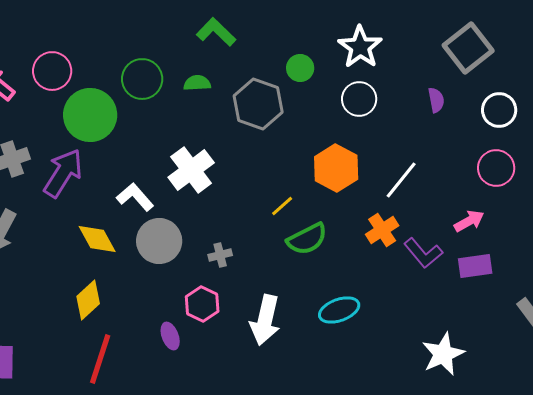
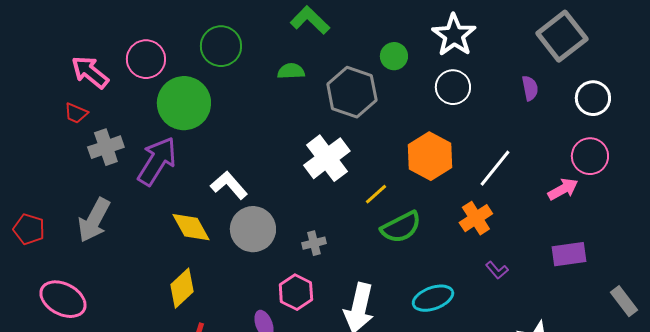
green circle: (142, 79) -> (221, 46), moved
white cross: (191, 170) -> (327, 158), moved
pink arrow: (469, 221) -> (563, 189), moved
purple L-shape: (423, 253) -> (497, 270), moved, size x0.6

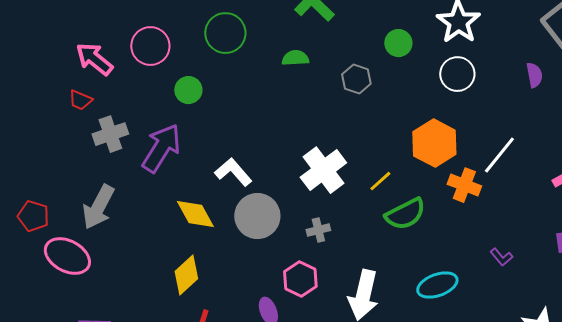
gray hexagon: (352, 92) -> (356, 79), size x0.6
green circle: (184, 103) -> (188, 90), size x0.5
white cross: (327, 158) -> (323, 170), moved
orange cross: (476, 218) -> (464, 185), moved, turned -36
pink ellipse: (63, 299) -> (67, 256), moved

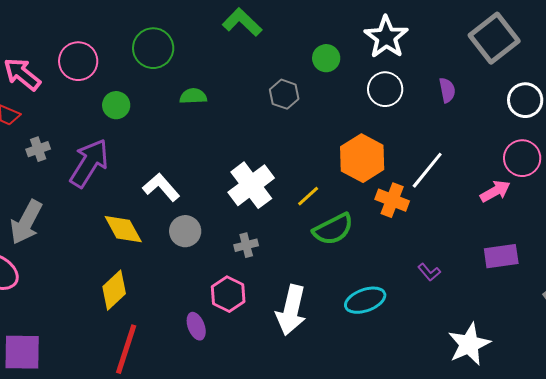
green semicircle: (295, 58) -> (193, 96), moved
purple semicircle: (534, 75) -> (447, 90), moved
gray cross: (110, 134) -> (38, 149), size x0.7
gray circle: (257, 216) -> (185, 231), size x0.7

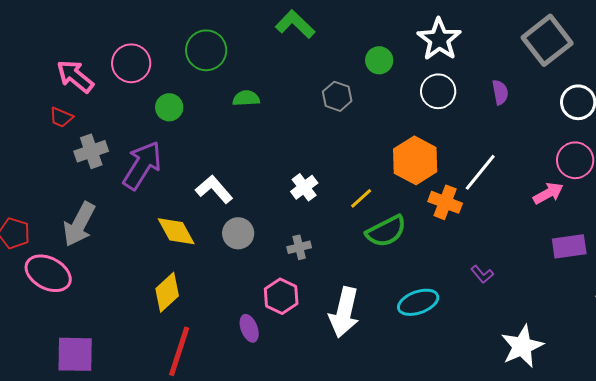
gray cross: (38, 149) -> (91, 151), size x1.4
white cross: (251, 185) -> (304, 187), size x0.6
purple rectangle: (501, 256) -> (569, 246), moved

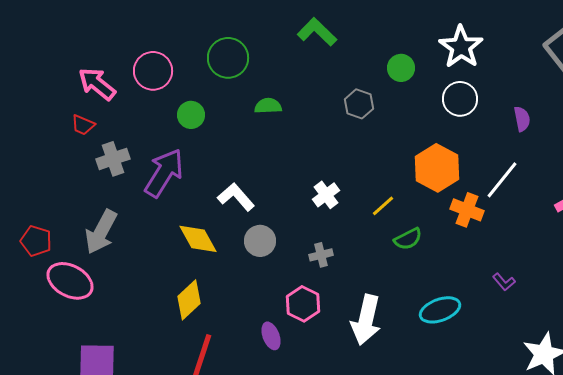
purple semicircle: (500, 92) -> (522, 119), moved
green semicircle: (386, 231) -> (408, 239), size x0.7

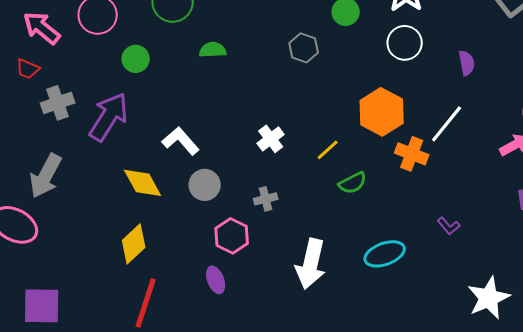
pink hexagon: (303, 304) -> (232, 236), moved

